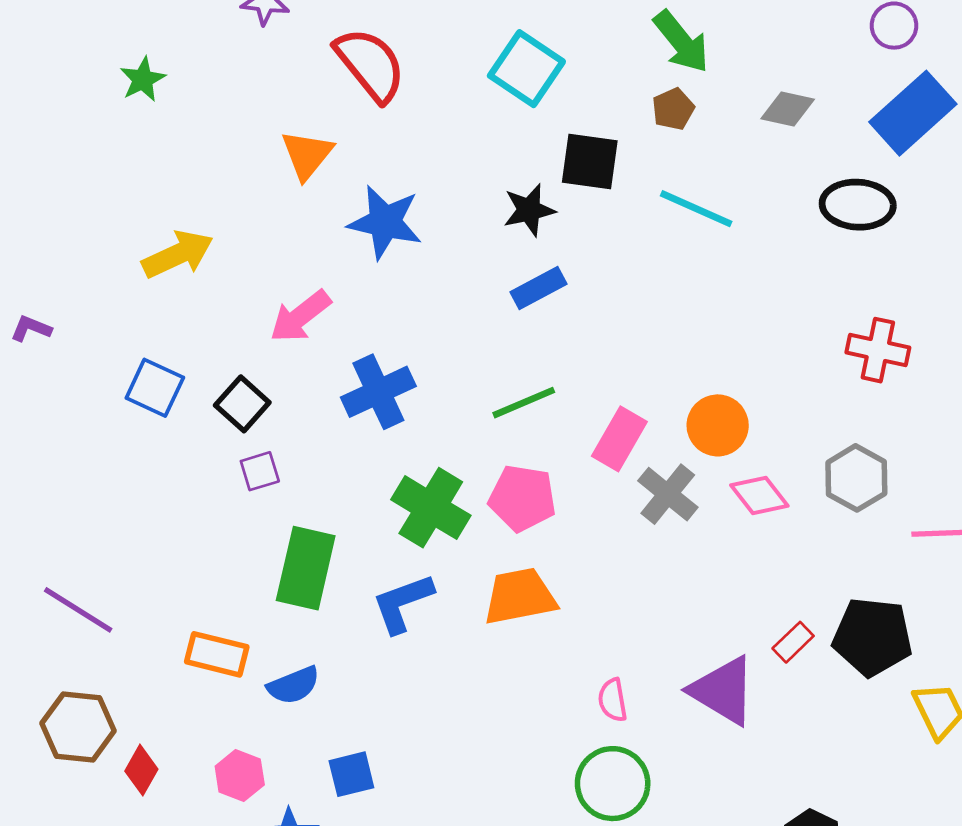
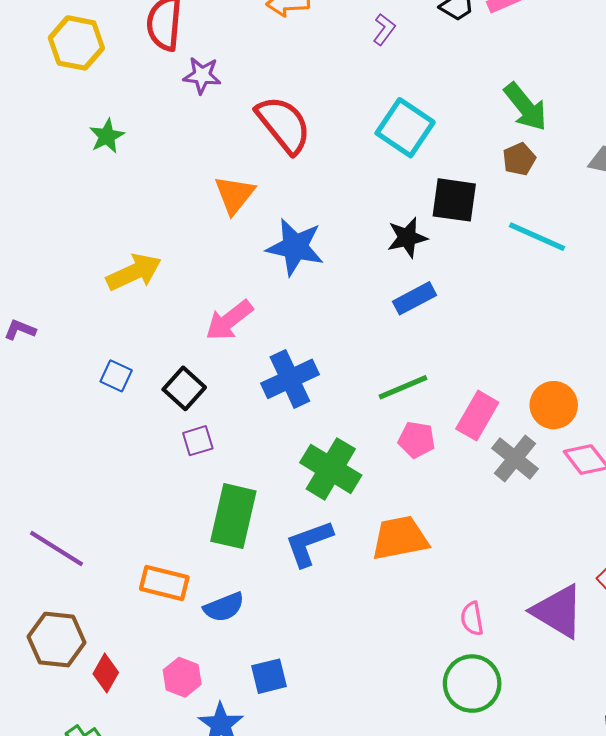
blue square: (155, 388) -> (116, 376), size x0.7
pink pentagon: (522, 498) -> (417, 440), moved, size x0.7

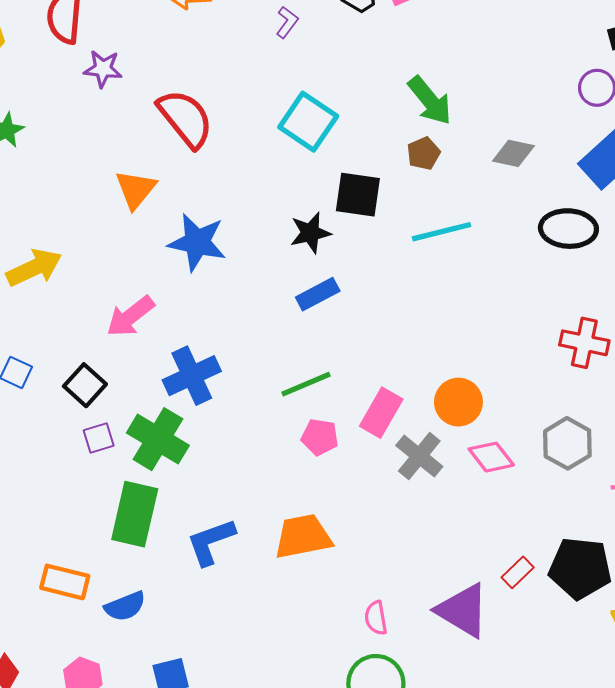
cyan line: (537, 237) -> (442, 232), turned -38
green cross: (331, 469) -> (158, 439), moved

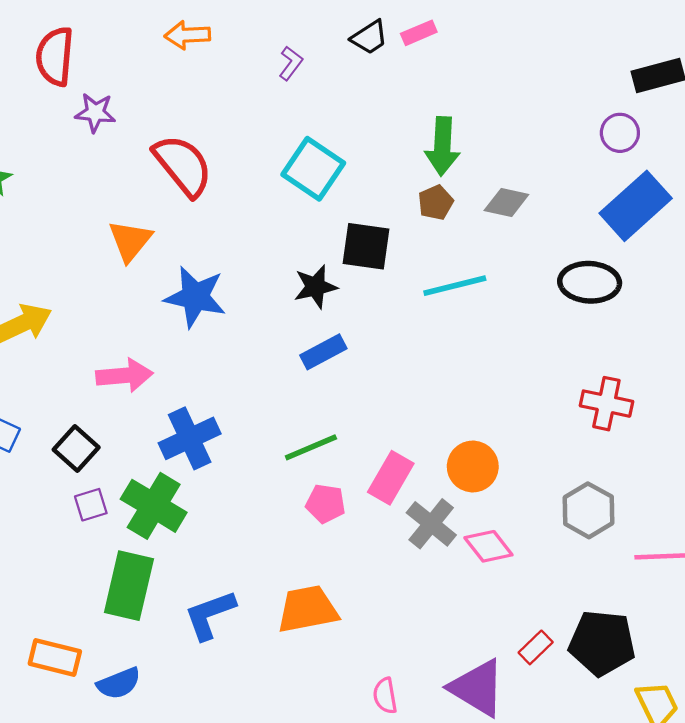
green arrow: (430, 101) -> (442, 146), turned 42
gray diamond: (513, 153) -> (506, 202), moved
pink arrow: (130, 316) -> (124, 375), turned -147
pink diamond: (491, 457) -> (488, 546), moved

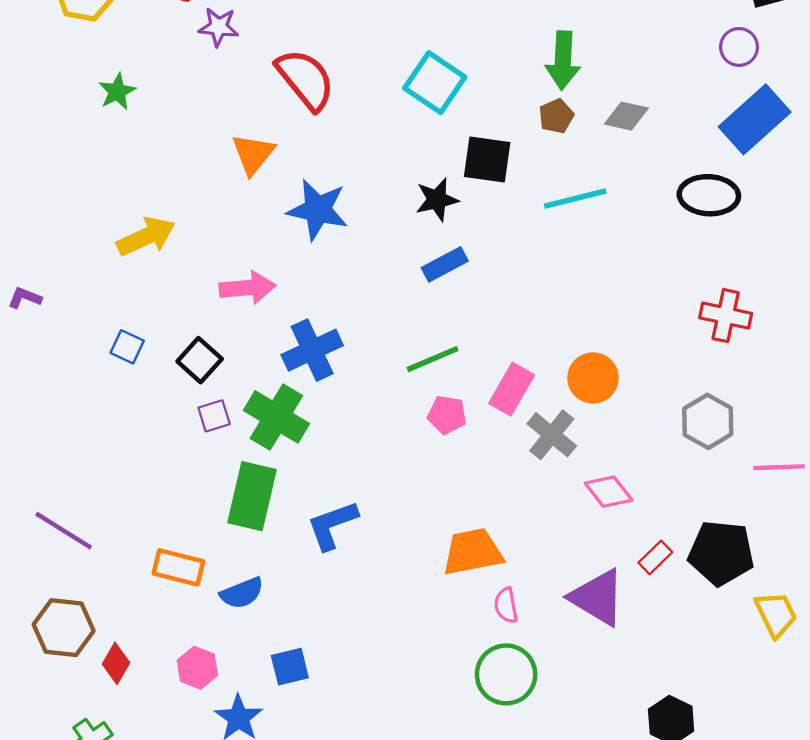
pink diamond: (488, 546) -> (609, 492), moved
orange trapezoid: (308, 609) -> (473, 552), moved

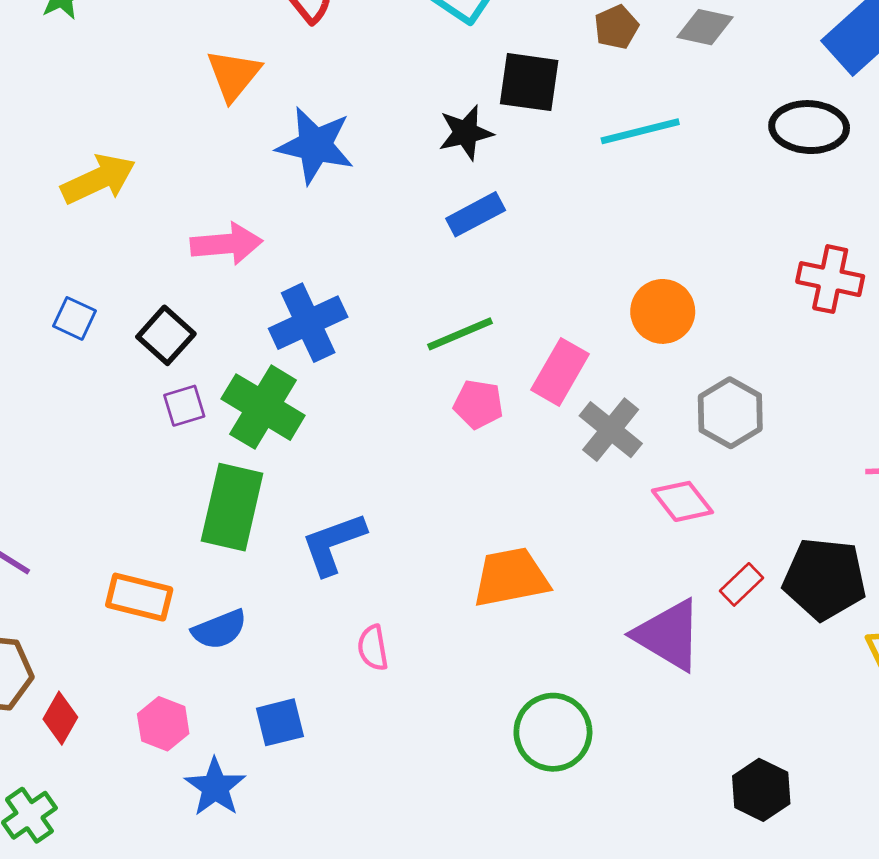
orange circle: (593, 378) -> (663, 311), moved
gray hexagon: (708, 421) -> (730, 413), moved
pink semicircle: (506, 605) -> (373, 648), moved

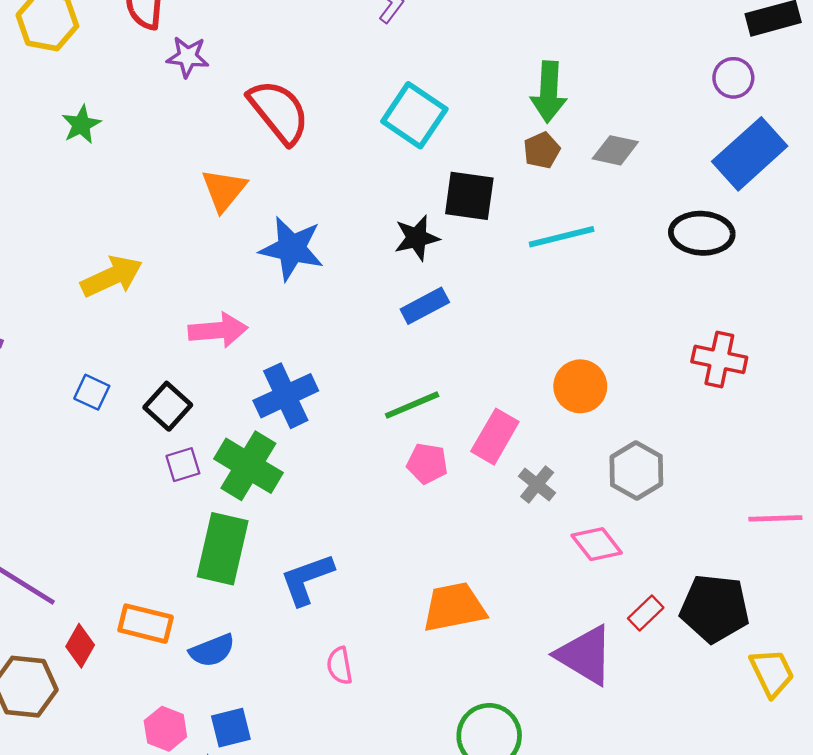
gray cross: (611, 430) -> (537, 484), size x0.7
red diamond: (60, 718) -> (80, 646), moved
blue square: (280, 722) -> (231, 728), moved

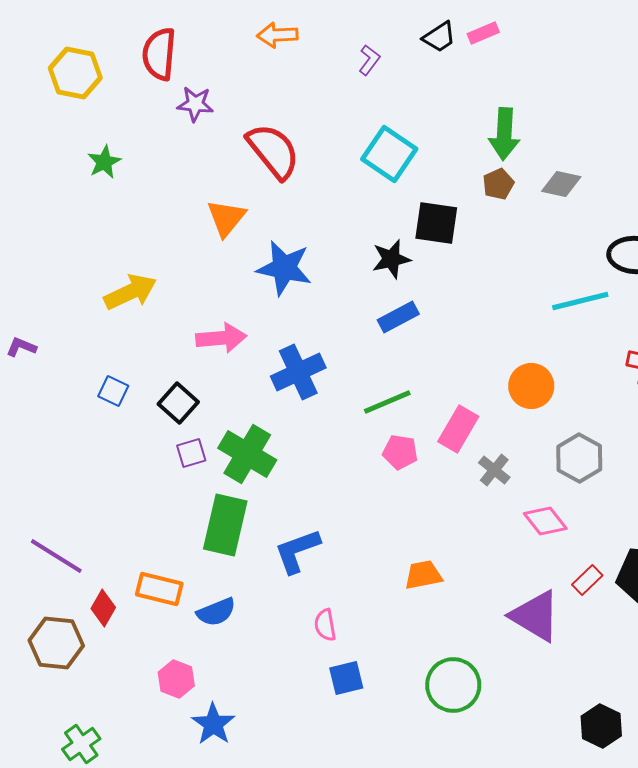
cyan line: (562, 237) -> (580, 301), moved
blue cross: (286, 396) -> (298, 372), moved
orange trapezoid: (454, 607) -> (423, 575), size x0.7
blue square: (231, 728) -> (346, 678), moved

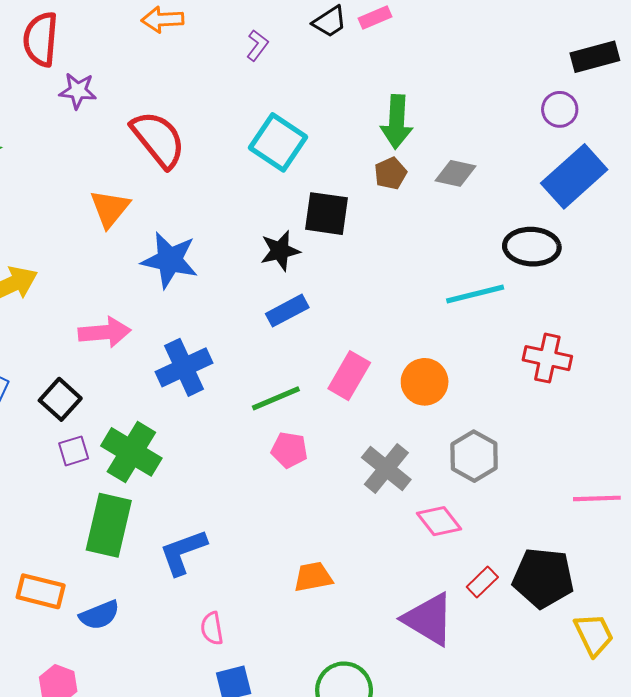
pink rectangle: (458, 429) -> (349, 376), moved
gray cross: (494, 470) -> (386, 469), size x1.5

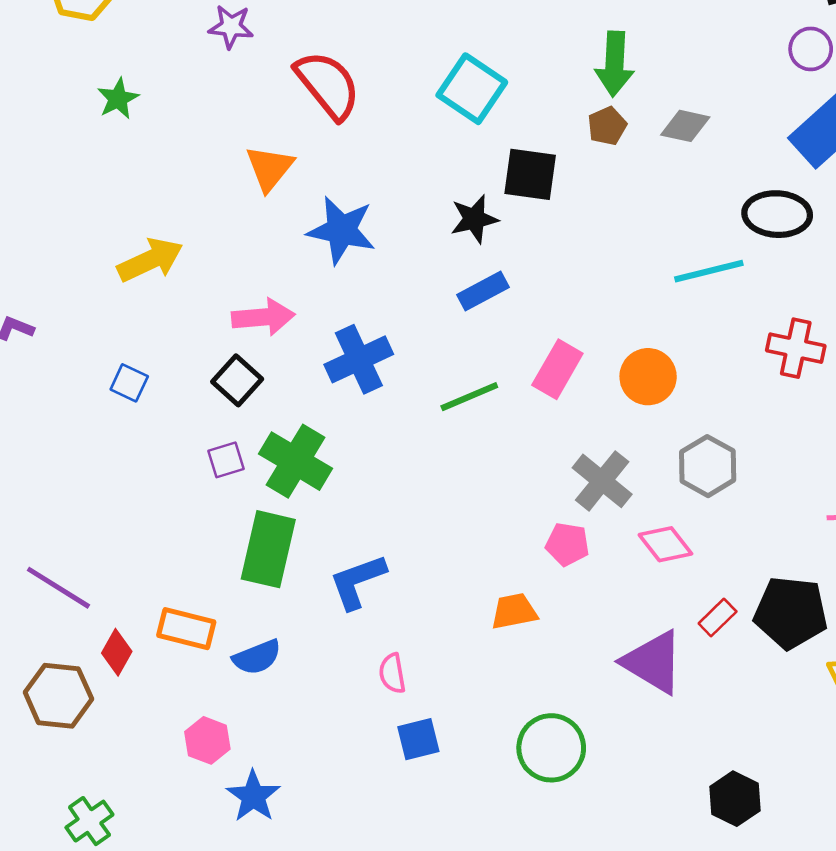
black square: (60, 399) -> (237, 380), moved
pink pentagon: (289, 450) -> (567, 544), moved

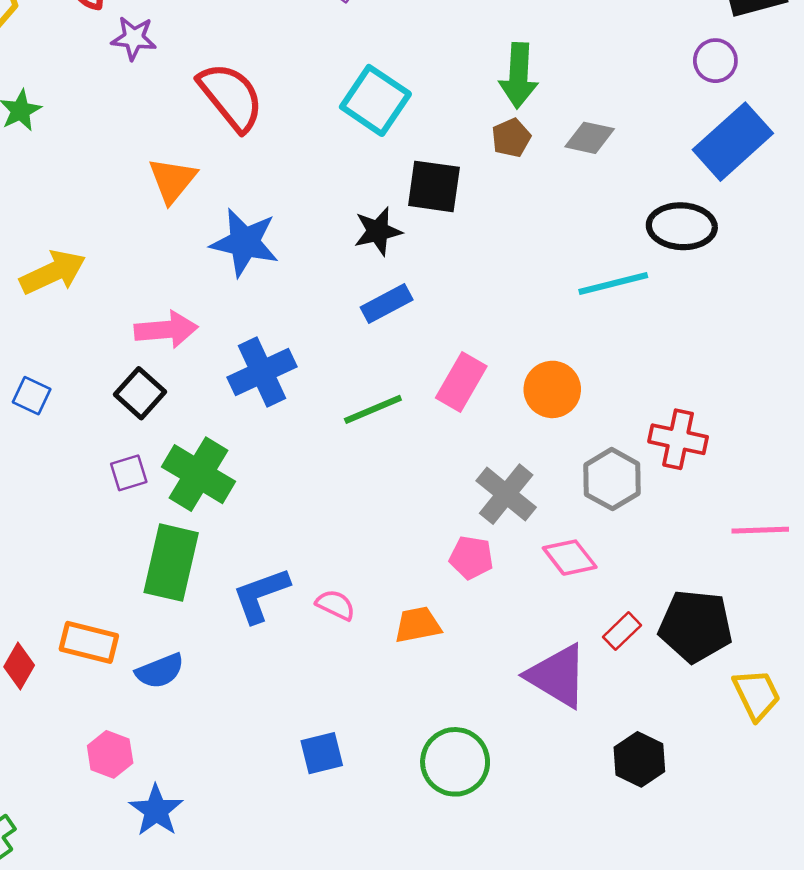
red cross: (796, 348) -> (678, 439), moved
pink semicircle: (392, 673) -> (336, 605), moved, turned 126
black hexagon: (735, 799) -> (639, 759), moved

